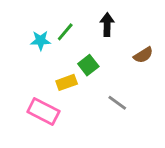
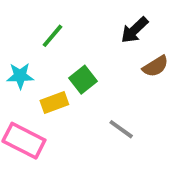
black arrow: (107, 25) -> (135, 30), moved, turned -135
cyan star: (41, 41) -> (20, 76), moved

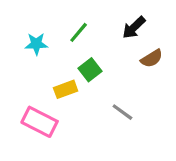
green line: (53, 36) -> (79, 32), moved
cyan star: (20, 76) -> (36, 44), moved

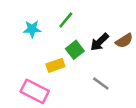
black arrow: (134, 28) -> (100, 42), moved

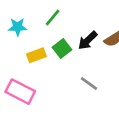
yellow rectangle: (55, 65) -> (36, 55), moved

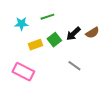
green line: (53, 18) -> (47, 17), turned 32

